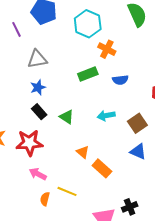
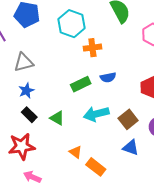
orange cross: (107, 49) -> (92, 48), turned -30
green rectangle: (88, 74) -> (81, 84), moved
cyan arrow: (106, 116) -> (96, 114), size x1.4

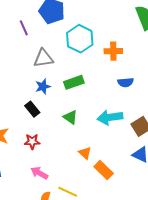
cyan hexagon: (72, 24) -> (80, 39), moved
green rectangle: (81, 84) -> (74, 82), moved
black rectangle: (29, 115) -> (32, 109), moved
red star: (22, 146) -> (32, 142), size x0.6

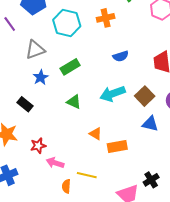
orange cross: (113, 51) -> (106, 18), moved
black rectangle: (32, 109) -> (25, 104), moved
red star: (32, 142) -> (38, 146), moved
orange rectangle: (104, 170) -> (117, 147), turned -42

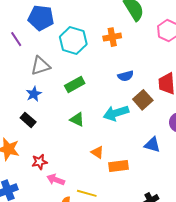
blue star: (41, 77) -> (34, 94), moved
brown square: (145, 96) -> (143, 100), moved

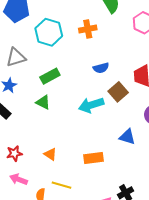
green triangle: (77, 119) -> (43, 102), moved
orange triangle: (97, 152) -> (50, 154), moved
pink arrow: (56, 180) -> (19, 179), moved

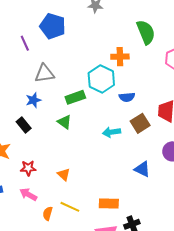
cyan hexagon: (49, 32) -> (101, 79), moved
cyan arrow: (91, 105) -> (111, 132), size x0.7
orange rectangle: (93, 158) -> (109, 204), moved

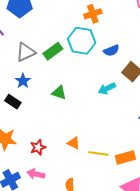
green rectangle: (75, 97) -> (53, 51), moved
black rectangle: (24, 125) -> (13, 102), moved
pink arrow: (28, 194) -> (36, 174), moved
yellow line: (70, 207) -> (98, 154), moved

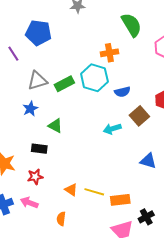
green triangle: (59, 93) -> (55, 126), moved
black rectangle: (13, 102) -> (39, 149), moved, turned -35
orange triangle: (74, 143) -> (71, 190), moved

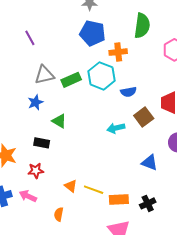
green semicircle: (131, 25) -> (142, 26), turned 35
blue pentagon: (38, 33) -> (92, 33), moved
purple line: (13, 54) -> (30, 38), moved
black cross: (146, 217) -> (148, 203), moved

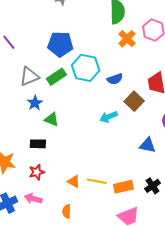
blue pentagon: (92, 33) -> (60, 44), moved
orange cross: (118, 52) -> (127, 39), moved, turned -30
blue star: (35, 102) -> (35, 103), moved

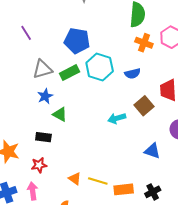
orange cross: (127, 39) -> (144, 43), turned -30
blue semicircle: (115, 79) -> (132, 74), moved
pink arrow: (33, 199) -> (33, 191), turned 60

